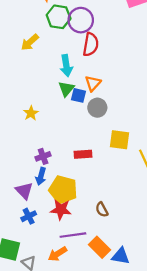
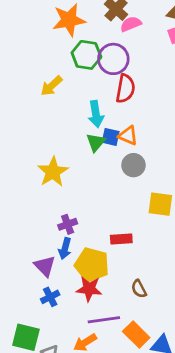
orange triangle: (93, 83) -> (128, 136), turned -49
blue square: (79, 95) -> (111, 137), moved
yellow star: (31, 113) -> (53, 172), size x1.6
red rectangle: (83, 154) -> (121, 239), moved

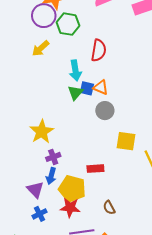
purple circle: (113, 59) -> (44, 16), moved
yellow star: (53, 172) -> (42, 132), moved

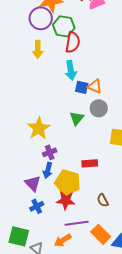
yellow arrow: (41, 48) -> (38, 49), turned -48
red semicircle: (99, 50) -> (73, 42), moved
green triangle: (75, 93) -> (77, 118), moved

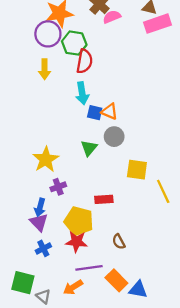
blue arrow: (48, 170) -> (40, 207), moved

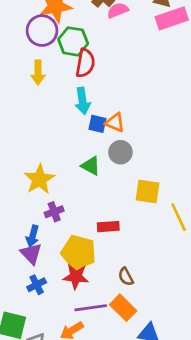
green triangle: (89, 148) -> (91, 166), turned -42
orange rectangle: (116, 280) -> (123, 308), moved

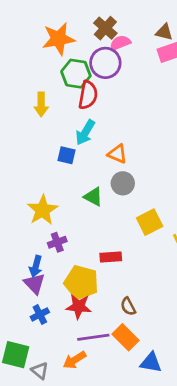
purple circle: (42, 31) -> (105, 63), moved
cyan arrow: (83, 101) -> (85, 132), turned 40
blue square: (97, 124) -> (67, 155), moved
yellow square: (147, 191) -> (150, 222), turned -35

